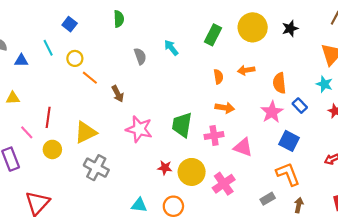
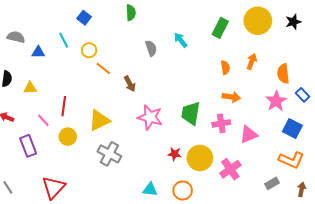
orange arrow: (246, 70) -> (252, 61), turned 119
pink triangle: (243, 147) -> (249, 135), turned -42
orange L-shape: (288, 174) -> (291, 160), turned 135

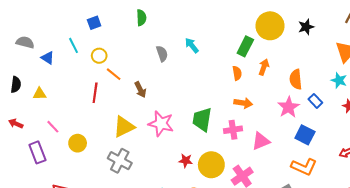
blue square: (84, 18) -> (94, 23), turned 32
green rectangle: (220, 28) -> (245, 46), moved
blue triangle: (38, 52) -> (48, 58), turned 32
red line: (64, 106) -> (95, 93), moved
yellow triangle: (99, 120) -> (124, 127), moved

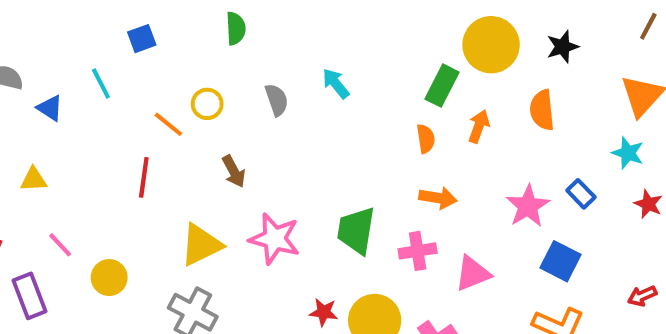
yellow circle: (99, 56) -> (207, 104), moved
orange line: (114, 74) -> (168, 124), moved
orange semicircle: (296, 79) -> (542, 110), moved

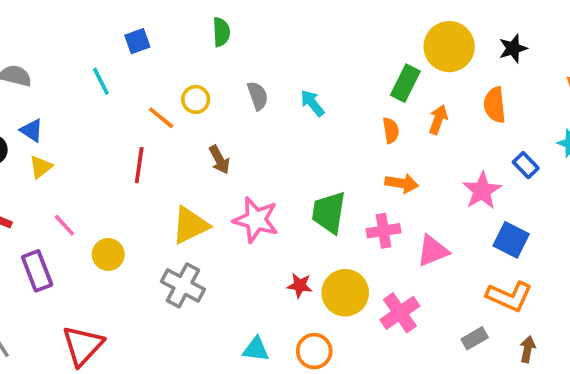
cyan arrow: (336, 83) -> (312, 103), moved
blue triangle: (50, 108) -> (32, 130), moved
yellow triangle: (34, 179) -> (41, 167), turned -35
blue rectangle: (581, 194) -> (526, 165), moved

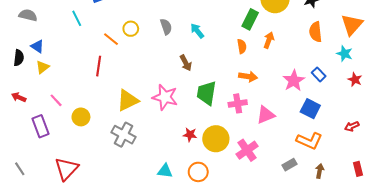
orange semicircle: (495, 105) -> (315, 32), moved
brown arrow: (219, 160) -> (186, 63), moved
blue rectangle: (526, 165) -> (319, 74), moved

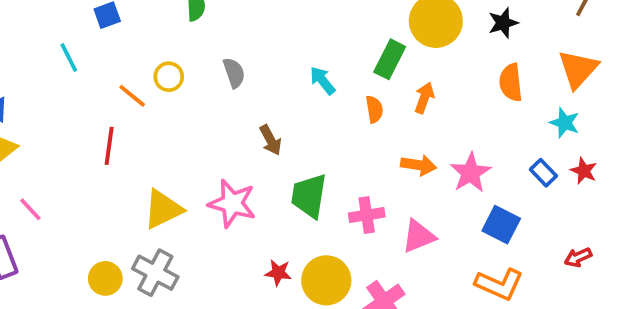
cyan arrow: (197, 31) -> (322, 80), moved
blue rectangle: (319, 74) -> (543, 173), moved
orange arrow: (248, 76) -> (419, 165), moved
yellow circle: (81, 117) -> (105, 278), moved

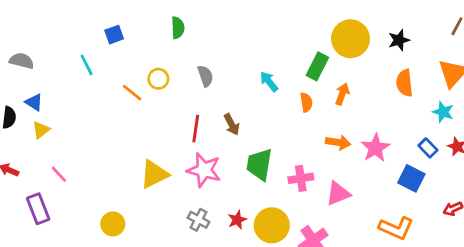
red line: (109, 146) -> (196, 129), moved
blue square: (501, 225) -> (411, 178), moved
gray cross: (155, 273) -> (198, 220), moved, size x0.7
red star: (278, 273) -> (237, 220), turned -30

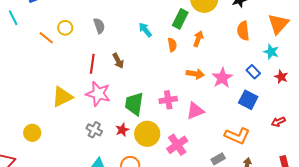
blue rectangle: (428, 148) -> (253, 72), moved
green trapezoid: (259, 164) -> (134, 104), moved

